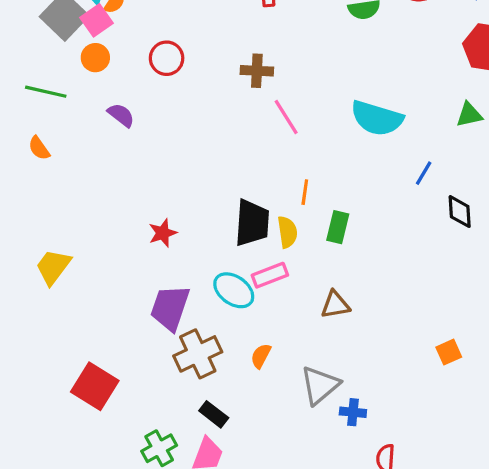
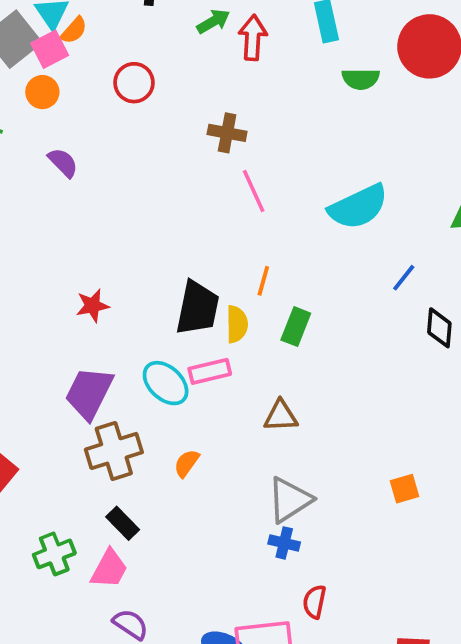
red circle: (167, 58) -> (134, 83), moved
cyan semicircle: (377, 118) -> (358, 207), turned -50
gray triangle: (320, 385) -> (290, 500), moved

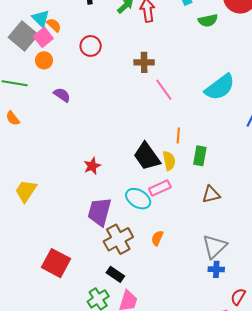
orange semicircle: (74, 30) -> (54, 25), turned -77
black trapezoid: (197, 308) -> (147, 156), turned 144
brown triangle: (281, 416) -> (211, 194), moved
black rectangle: (123, 523) -> (115, 274), moved
red semicircle: (314, 602) -> (238, 297), turned 30

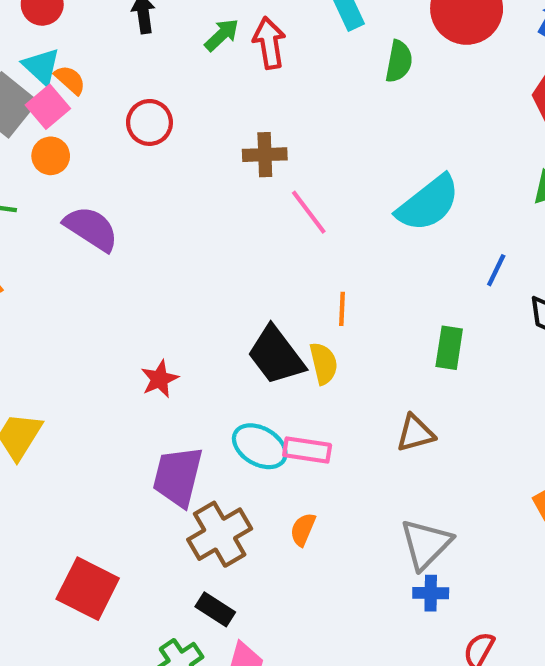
green semicircle: (208, 20) -> (399, 61), turned -66
purple semicircle: (62, 95) -> (91, 229), size x1.5
green rectangle: (200, 156) -> (449, 348), moved
pink rectangle: (160, 188) -> (307, 450), moved, turned 35

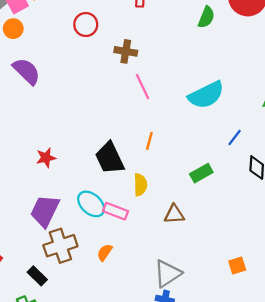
red circle: (149, 122) -> (86, 25), moved
green rectangle: (449, 348) -> (201, 173), turned 40
yellow semicircle: (324, 363) -> (140, 185), moved
black rectangle: (215, 609) -> (37, 276), moved

